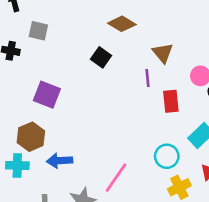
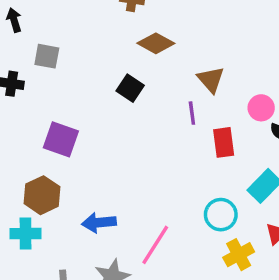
blue arrow: (60, 161) -> (99, 223), moved

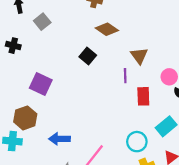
gray square: (47, 56) -> (42, 22), moved, turned 35

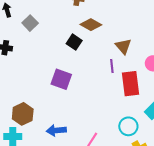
black square: (88, 56) -> (74, 42), moved
purple square: (41, 84) -> (61, 79), moved
red rectangle: (143, 96) -> (130, 84), size x1.4

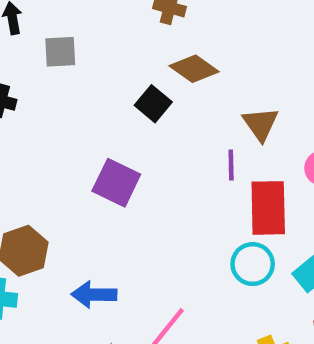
gray square: (30, 23) -> (60, 52), turned 35
cyan circle: (128, 126) -> (253, 264), moved

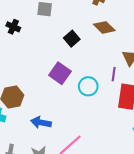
black square: (153, 104) -> (72, 39), moved
cyan circle: (253, 264) -> (88, 86), moved

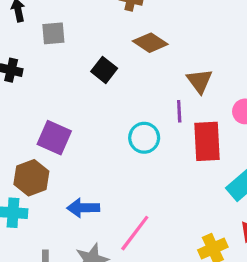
purple square: (60, 73) -> (54, 138), moved

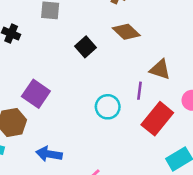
brown triangle: (200, 81) -> (160, 69), turned -45
red rectangle: (207, 141) -> (157, 119), turned 32

